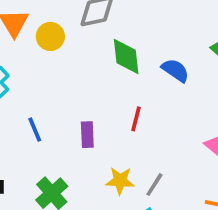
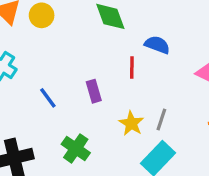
blue semicircle: (175, 70) -> (157, 45), moved
yellow star: (120, 181) -> (131, 123), turned -30

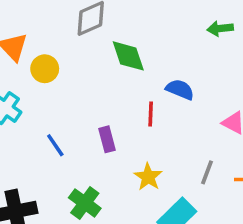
yellow circle: (42, 15) -> (45, 69), moved
gray line: (161, 120) -> (207, 172), moved

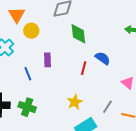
purple rectangle: (107, 139) -> (48, 60), moved
green cross: (85, 203) -> (27, 107), moved, turned -30

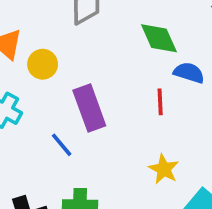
green diamond: (78, 34) -> (159, 38), moved
purple rectangle: (48, 60) -> (89, 108), size x1.6

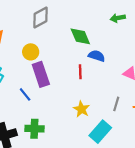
yellow circle: (43, 64) -> (31, 52), moved

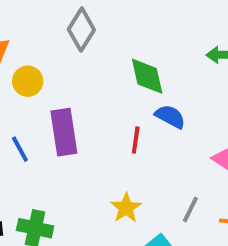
gray diamond: (41, 18) -> (81, 30), turned -40
yellow circle: (31, 52) -> (28, 81), moved
blue line: (25, 94) -> (20, 149), moved

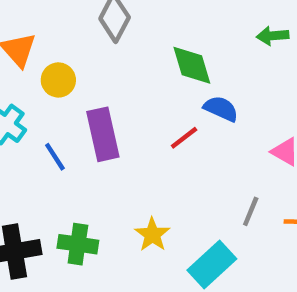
red line: (136, 140) -> (184, 138), turned 48
yellow star: (126, 208) -> (152, 235), moved

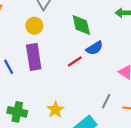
yellow circle: (58, 80) -> (34, 26), moved
blue semicircle: (221, 109) -> (95, 48), turned 120

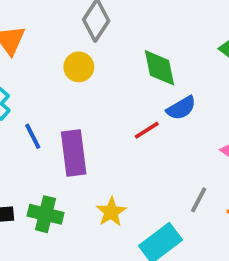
purple rectangle: (34, 57) -> (74, 153), moved

